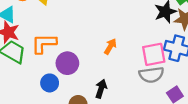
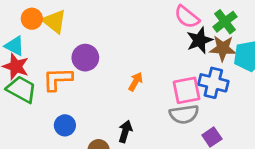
purple circle: (67, 63) -> (85, 58), moved

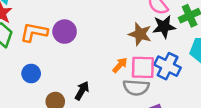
brown star: (223, 48) -> (140, 34), moved
purple circle: (85, 58) -> (65, 32), moved
orange arrow: (136, 82) -> (120, 65), moved

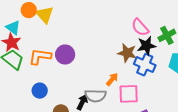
blue cross: (168, 66) -> (145, 65), moved
pink square: (143, 67) -> (129, 94), moved
gray semicircle: (136, 87) -> (96, 96), moved

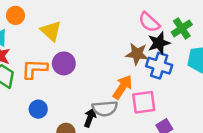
yellow triangle: (45, 15) -> (51, 31), moved
orange arrow: (112, 79) -> (122, 87), size x1.5

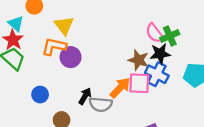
green cross: (182, 28) -> (170, 36), moved
orange L-shape: (34, 69) -> (54, 46), moved
pink square: (144, 102) -> (139, 83), moved
black arrow: (90, 118) -> (85, 96), moved

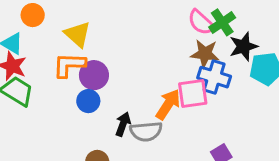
black star: (160, 54) -> (243, 46), moved
brown star: (139, 60) -> (205, 54), moved
blue circle: (40, 95) -> (88, 101), moved

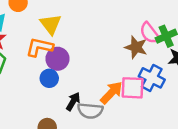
brown star: (205, 54) -> (136, 47), moved

